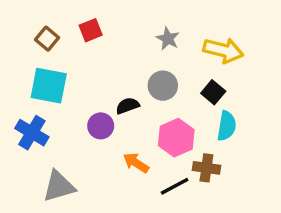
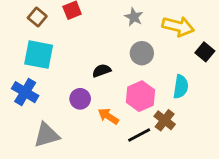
gray circle: (163, 86) -> (142, 53), moved
black square: (213, 92) -> (205, 52), moved
purple circle: (101, 126) -> (80, 99), moved
brown cross: (206, 168) -> (165, 120), turned 30

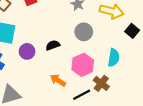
purple circle: (80, 99) -> (27, 51), moved

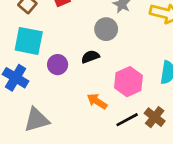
gray circle: (84, 32) -> (106, 29), moved
brown cross: (101, 83) -> (155, 117), moved

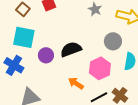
gray circle: (106, 29) -> (113, 41), moved
black semicircle: (90, 57) -> (71, 49), size x1.5

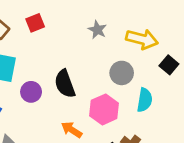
black semicircle: (71, 49) -> (65, 84), turned -90

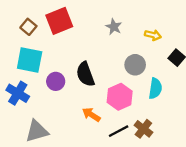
red square: (35, 23) -> (59, 21), size x1.6
yellow arrow: (142, 39) -> (153, 35), size x0.6

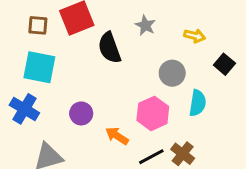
brown square: (28, 27) -> (38, 25), turned -35
black semicircle: (85, 74) -> (110, 48), moved
purple circle: (56, 81) -> (81, 113), moved

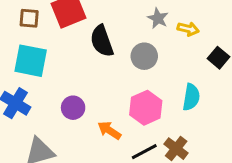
gray star: (145, 25) -> (158, 18), moved
gray circle: (172, 73) -> (144, 56), moved

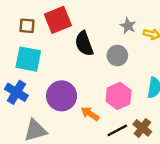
purple circle: (73, 108) -> (62, 96), size x1.6

